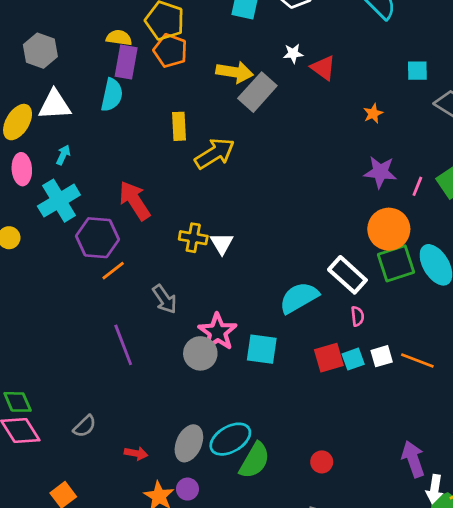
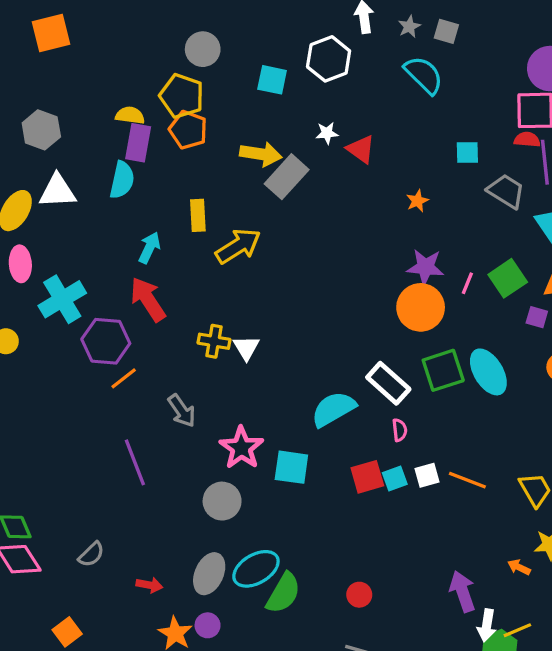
cyan arrow: (63, 155) -> (149, 248), moved, size x1.4
orange circle: (389, 229) -> (421, 307), moved
gray circle: (200, 353) -> (222, 501), moved

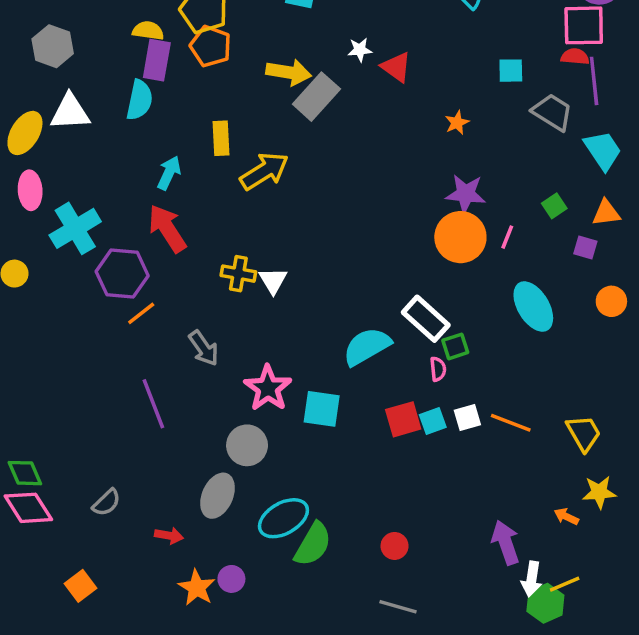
green square: (508, 278) -> (554, 206), size x0.6
pink line: (467, 283) -> (507, 237), moved
green square: (443, 370) -> (455, 346), moved, size x0.6
gray ellipse: (209, 574) -> (218, 496), moved

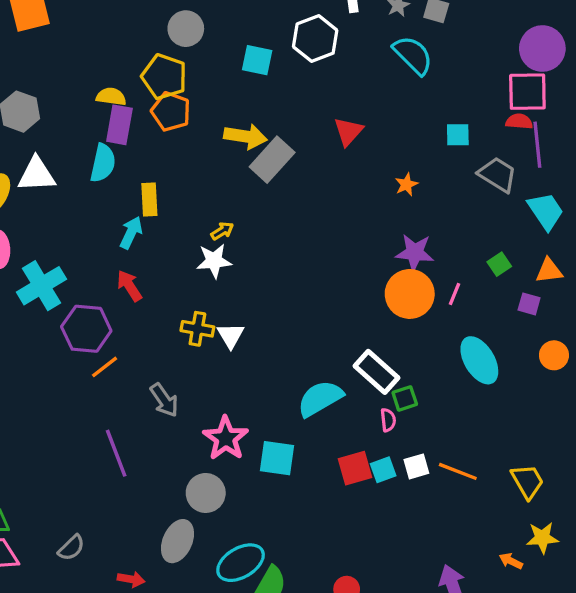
white star: (360, 50) -> (214, 261), moved, size x1.5
red triangle: (396, 67) -> (348, 131), turned 36
yellow rectangle: (221, 138) -> (149, 199), moved
yellow arrow: (264, 171) -> (222, 231), size x0.5
red arrow: (167, 228) -> (129, 286), size x0.7

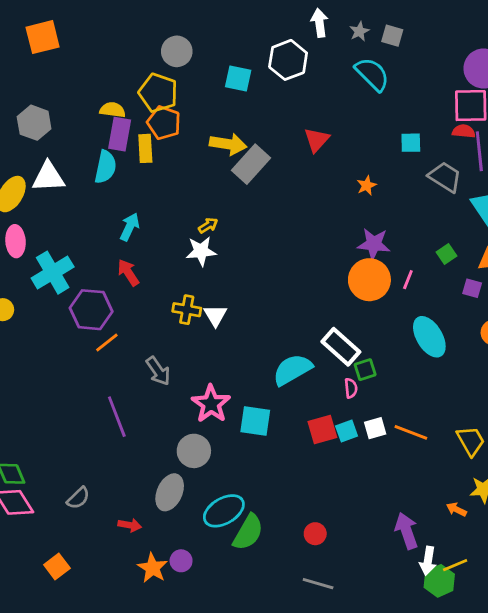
yellow rectangle: (149, 199) -> (145, 148), moved

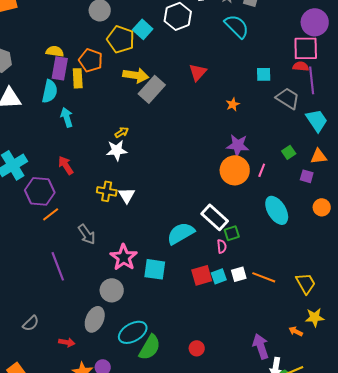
cyan square: (238, 78) -> (143, 29), turned 30
yellow pentagon: (158, 93) -> (121, 39), moved
cyan arrow: (130, 227) -> (67, 117), moved, turned -42

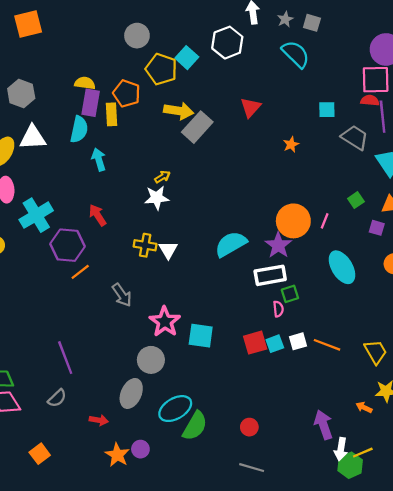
purple star: (238, 145) -> (278, 245), moved, turned 30
white rectangle: (215, 217) -> (270, 275), turned -52
cyan semicircle: (181, 233) -> (231, 244), moved
purple line: (58, 266) -> (65, 358), moved

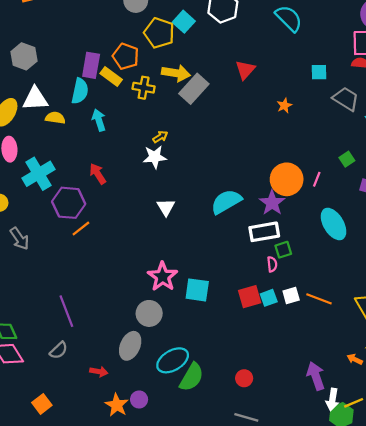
yellow semicircle: (85, 83) -> (55, 118), moved
yellow rectangle: (112, 114) -> (111, 76), turned -50
yellow cross: (145, 245) -> (144, 88), moved
gray arrow: (122, 295) -> (19, 239), moved

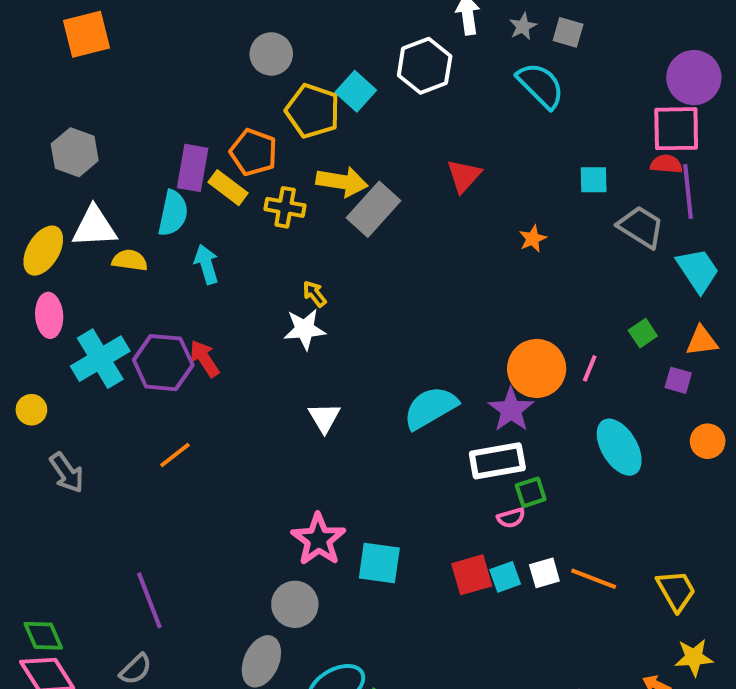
yellow arrow: (160, 137) -> (314, 294), turned -96
purple hexagon: (69, 203) -> (163, 363), moved
pink semicircle: (272, 264) -> (511, 518), turned 80

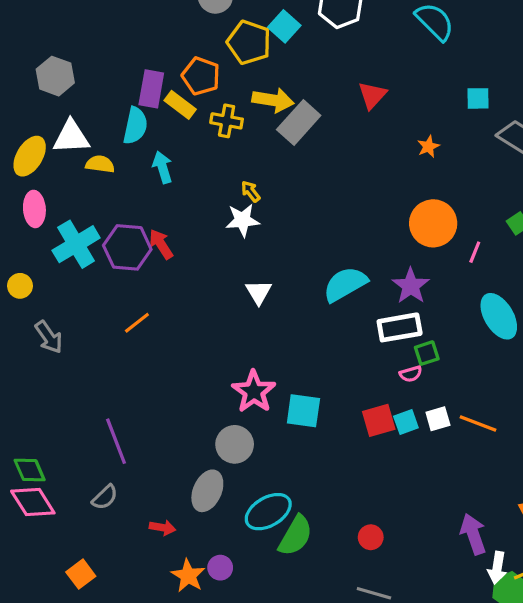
orange circle: (537, 368) -> (433, 223), moved

